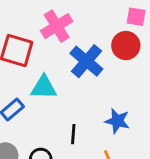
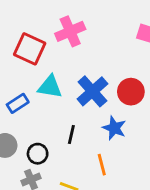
red circle: (126, 46) -> (131, 92), moved
blue cross: (86, 61) -> (92, 91), moved

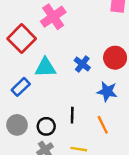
red square: (30, 49) -> (22, 39), turned 32
blue cross: (92, 91) -> (82, 64), size x0.6
black line: (71, 134) -> (72, 115), moved

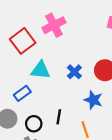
blue rectangle: (21, 87) -> (22, 93), moved

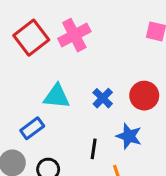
red square: (23, 41) -> (31, 38), moved
black line: (59, 117) -> (94, 149), moved

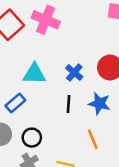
pink cross: (74, 35) -> (46, 20), turned -36
black line: (94, 149) -> (68, 104), moved

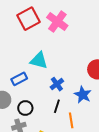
blue cross: (74, 72) -> (57, 84), moved
black line: (68, 104) -> (57, 106), moved

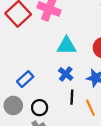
cyan triangle: (39, 60) -> (67, 46), moved

